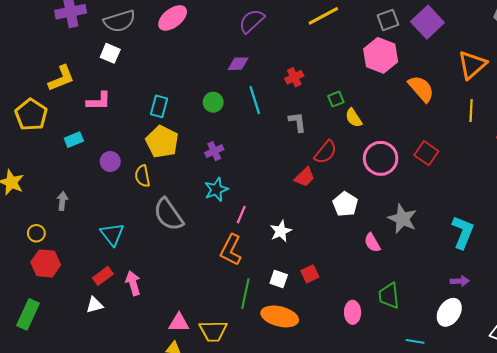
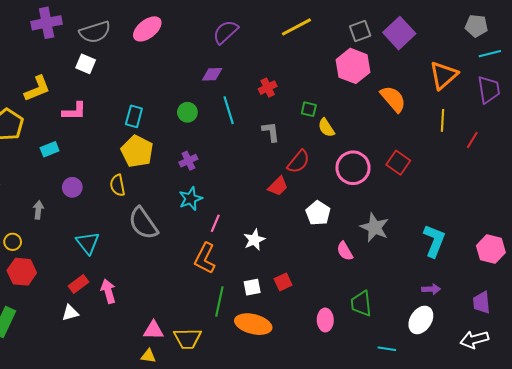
green square: (336, 99) -> (309, 109), turned 35
purple circle: (110, 161) -> (72, 187), moved
white square: (279, 279) -> (252, 287), turned -30

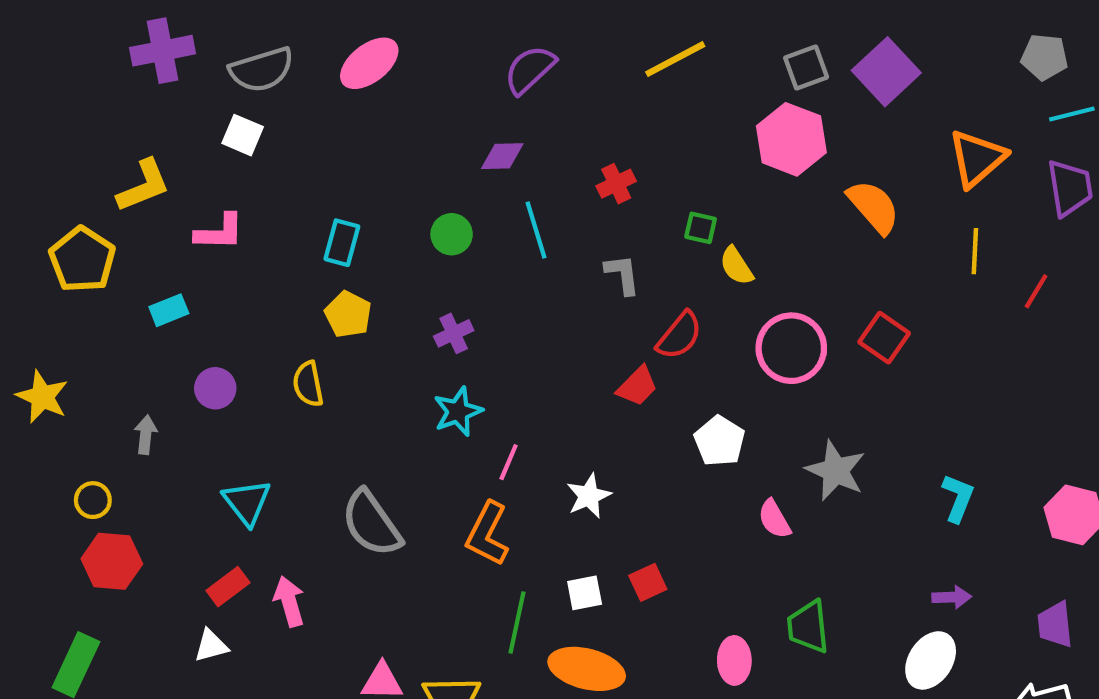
yellow pentagon: (137, 151) -> (348, 314), size x0.7
gray semicircle: (143, 223) -> (371, 523), moved
cyan L-shape: (434, 241) -> (958, 498), size x0.7

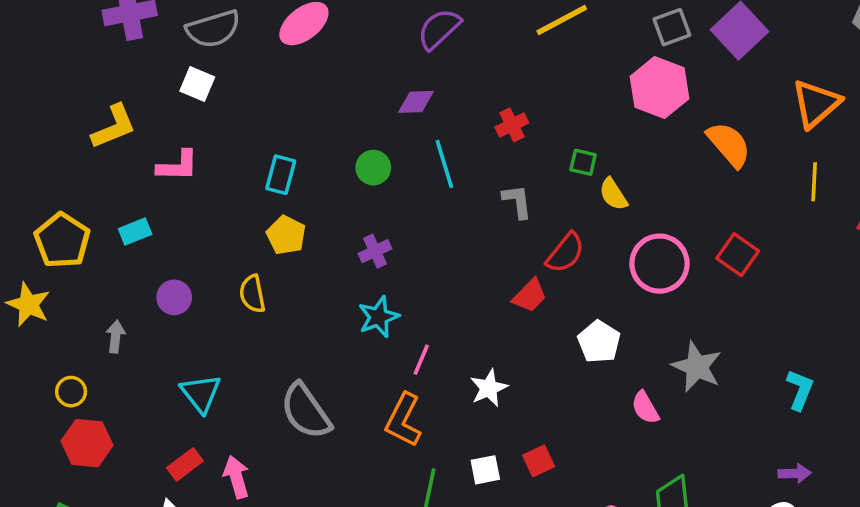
yellow pentagon: (82, 260) -> (62, 240), moved

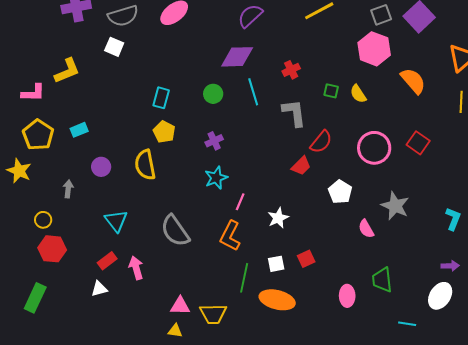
purple diamond: (416, 102) -> (237, 57), size x1.6
pink L-shape: (178, 166) -> (33, 93), moved
yellow semicircle: (613, 194) -> (358, 94), moved
gray L-shape: (517, 201) -> (294, 113), size x1.4
yellow semicircle: (252, 294) -> (145, 165), size x1.4

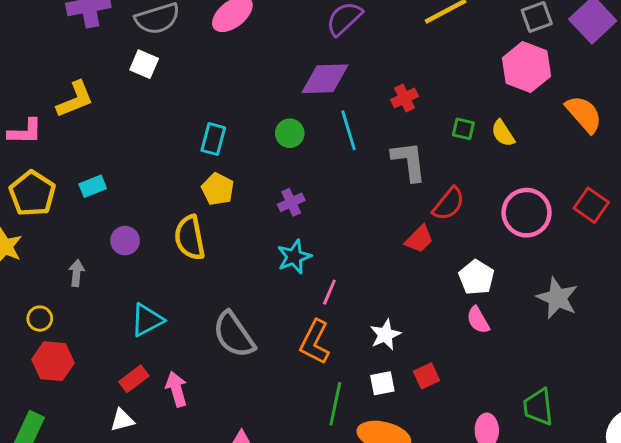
white star: (278, 218) -> (385, 335), moved
cyan triangle: (116, 221) -> (147, 320), turned 40
pink semicircle: (366, 229) -> (478, 320), moved

